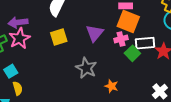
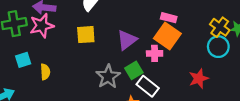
white rectangle: (145, 43) -> (148, 86), moved, turned 30
green square: (132, 53) -> (134, 70), moved
yellow semicircle: (18, 88) -> (45, 72), moved

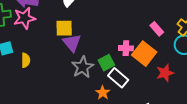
pink rectangle: (169, 18) -> (157, 29), moved, turned 32
orange square: (167, 36) -> (144, 54), moved
purple triangle: (127, 40) -> (72, 43), moved, turned -36

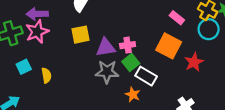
purple triangle: (72, 43) -> (106, 47), moved, turned -48
pink cross: (126, 48) -> (128, 45), moved
gray star: (83, 67) -> (107, 72), turned -30

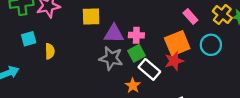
cyan circle: (209, 29) -> (211, 45), moved
orange square: (169, 46) -> (177, 43), turned 30
red star: (194, 62) -> (174, 61), moved

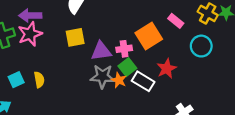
cyan square: (29, 39) -> (16, 80), moved
orange square: (177, 43) -> (149, 36), moved
orange star: (133, 86) -> (119, 80), moved

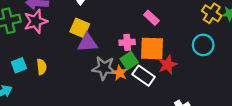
pink rectangle: (176, 21) -> (151, 18), moved
orange square: (149, 36) -> (152, 48), moved, turned 30
yellow square: (75, 37) -> (80, 28), turned 30
purple triangle: (101, 51) -> (87, 43), moved

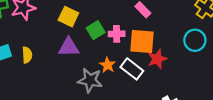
purple triangle: (87, 43) -> (69, 47), moved
green square: (129, 61) -> (96, 30), moved
gray star: (104, 68) -> (90, 80), moved

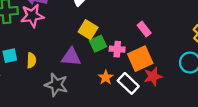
yellow square: (68, 17) -> (88, 30), moved
orange square: (142, 41) -> (140, 59), turned -35
gray star: (90, 80) -> (56, 85), moved

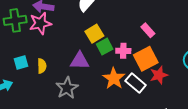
yellow square: (88, 30) -> (94, 34), turned 30
orange star: (106, 77) -> (114, 78), size x1.5
gray star: (56, 85) -> (67, 88), turned 30

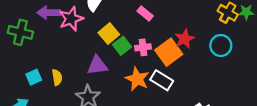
green cross: (15, 20) -> (20, 32), turned 30
pink star: (40, 23) -> (71, 19), moved
pink rectangle: (148, 30) -> (145, 14), moved
red star: (159, 75) -> (185, 39), moved

